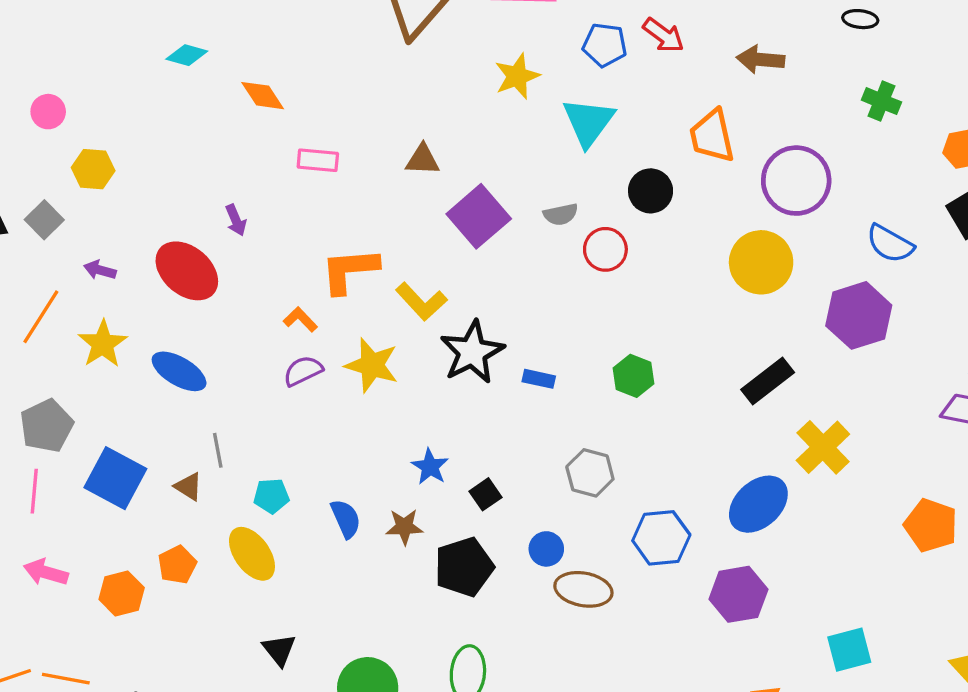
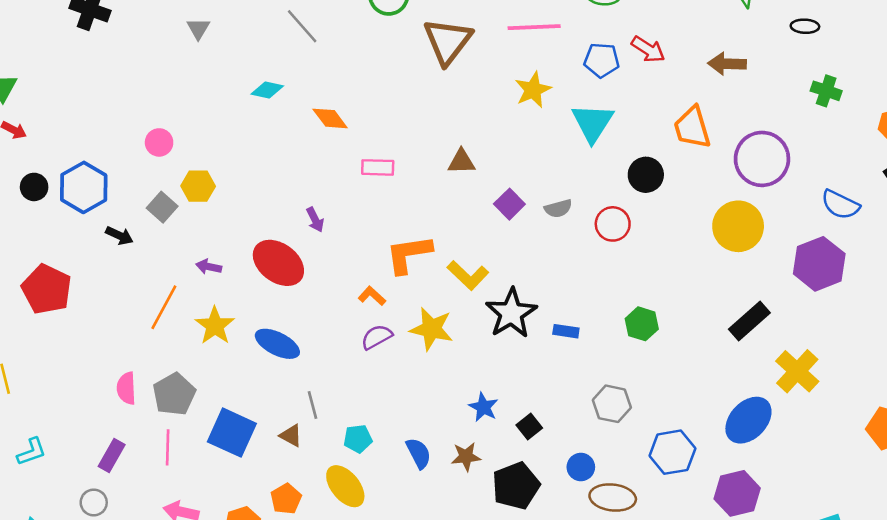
gray semicircle: (561, 214) -> (558, 209), moved
purple square: (479, 216) -> (509, 204), size x0.6
gray square: (44, 220) -> (162, 207), moved

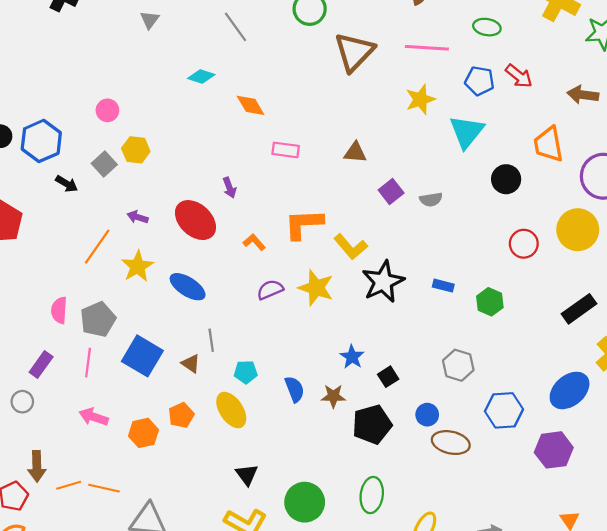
red circle: (613, 224) -> (524, 244), moved
orange L-shape: (372, 296) -> (254, 242), moved
blue rectangle: (566, 331) -> (443, 286), moved

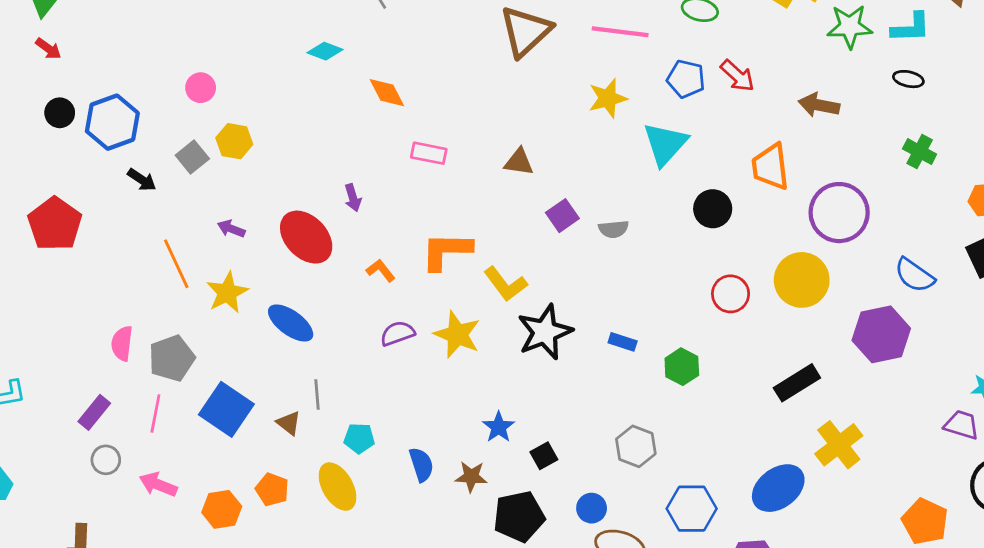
orange line: (97, 247) -> (176, 264), turned -63
gray circle: (22, 402) -> (106, 460), moved
orange pentagon: (181, 415) -> (272, 489), turned -30

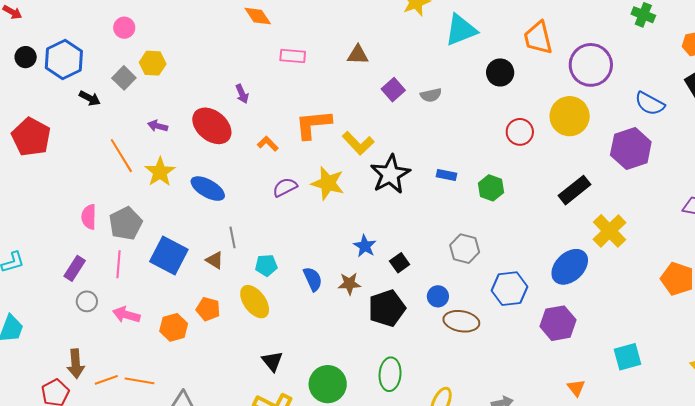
cyan triangle: (665, 144) -> (461, 30), turned 33

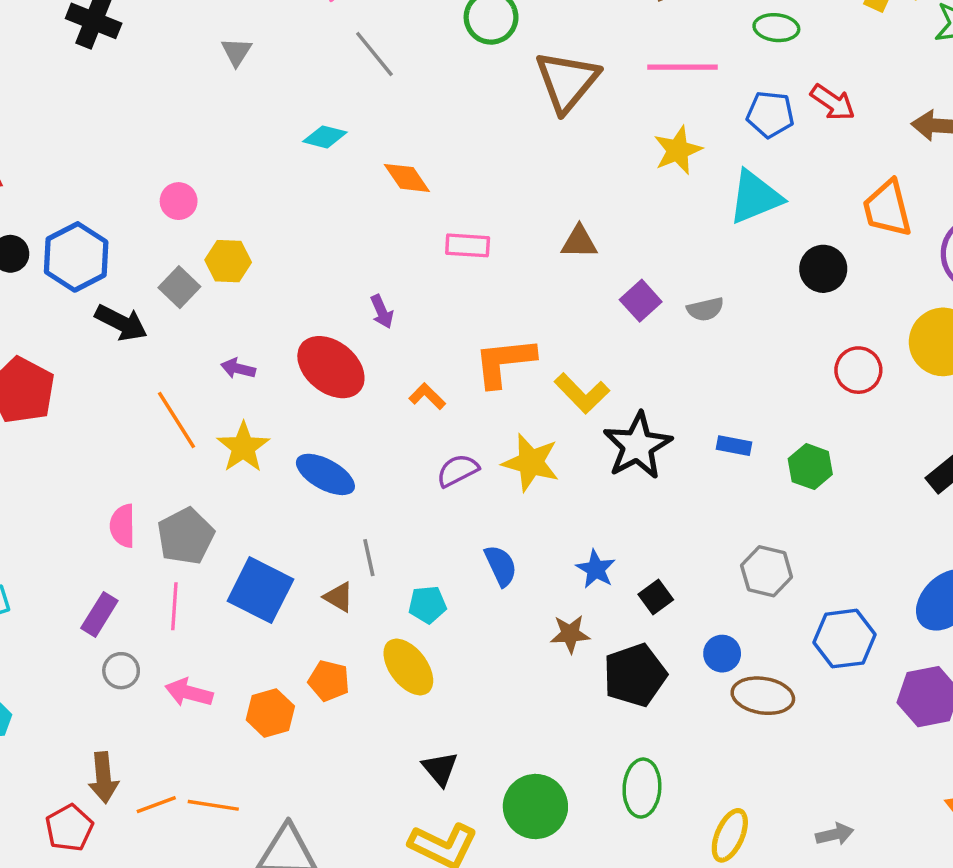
black arrow: (90, 98) -> (121, 323), size x1.4
blue semicircle: (313, 279) -> (501, 566), moved

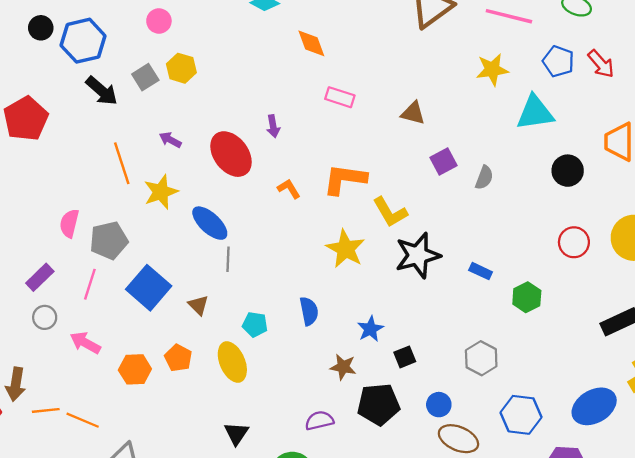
gray semicircle: (705, 309) -> (484, 178), turned -70
purple semicircle: (458, 470) -> (319, 421), moved
gray line: (369, 558) -> (228, 259), moved

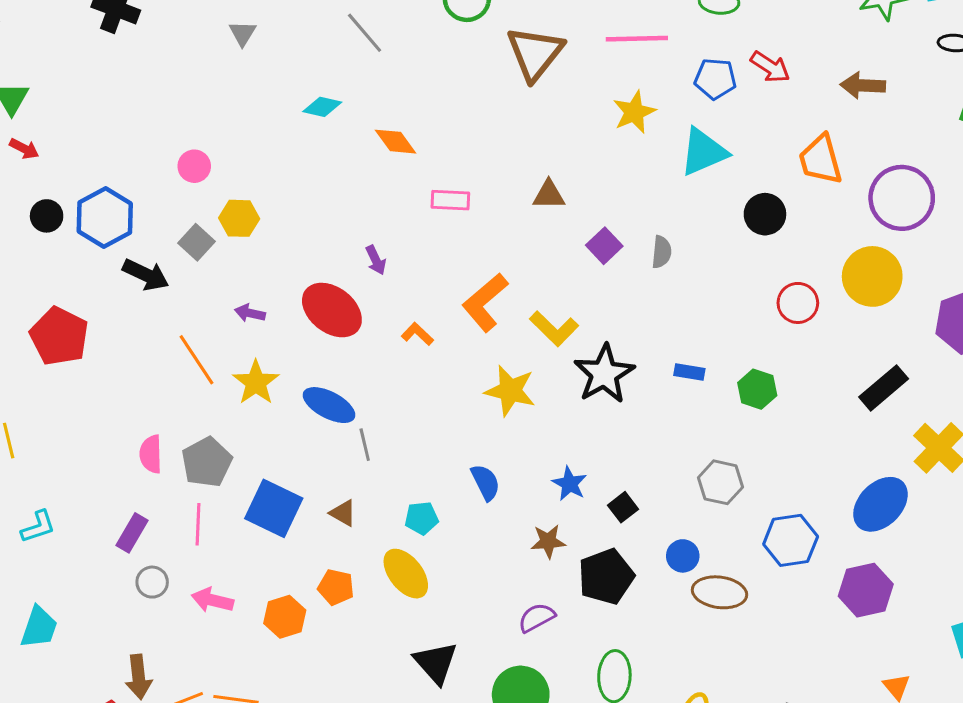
orange L-shape: (345, 179) -> (485, 302), turned -33
black triangle: (236, 433) -> (436, 663), size x1.4

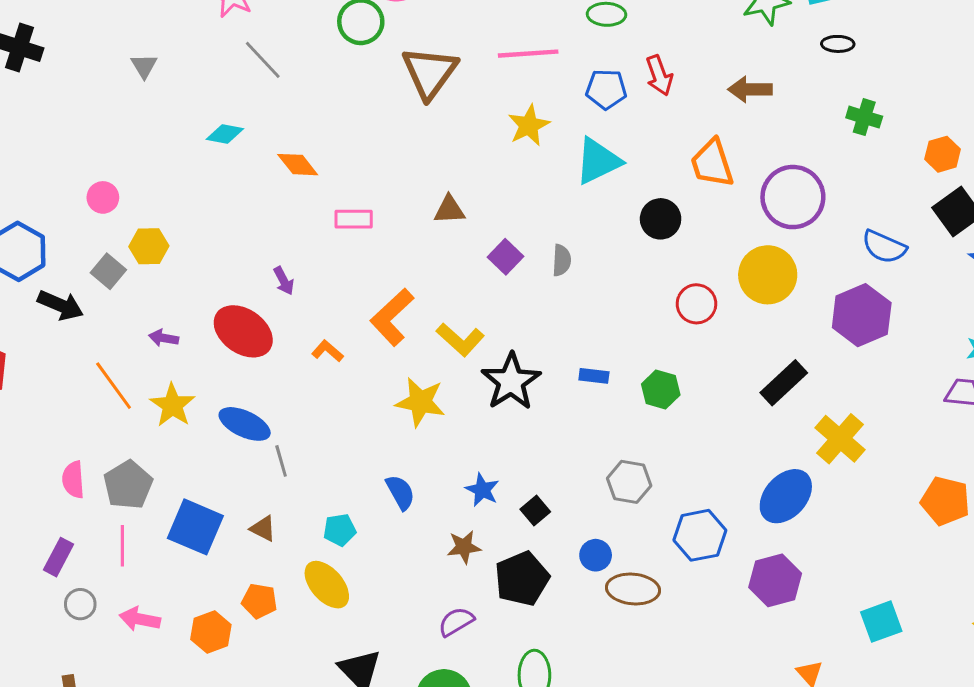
red arrow: (770, 67) -> (659, 75), turned 39

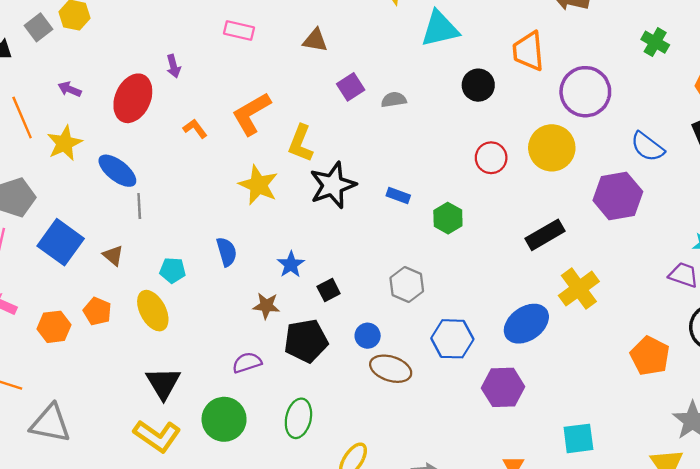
gray semicircle: (562, 260) -> (394, 100), turned -115
red ellipse: (243, 331) -> (133, 98), turned 66
yellow L-shape: (460, 340) -> (301, 143), turned 57

